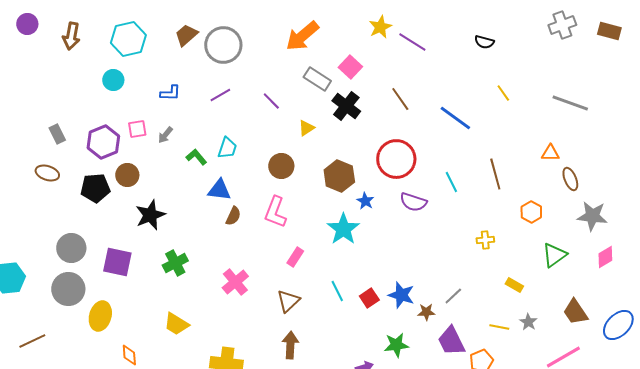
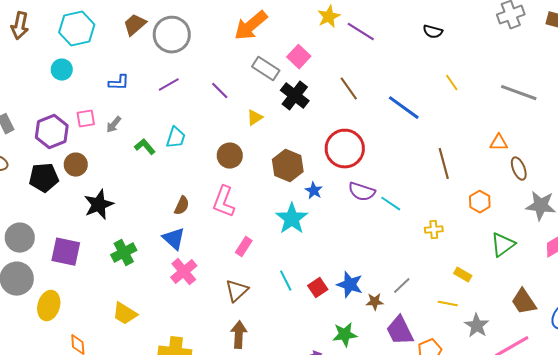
cyan line: (451, 182) -> (391, 204), moved, turned -30
blue triangle: (219, 190) -> (174, 239), moved, turned 35
gray star: (528, 322) -> (477, 326), moved, size x1.4
yellow line: (499, 327) -> (448, 304), moved

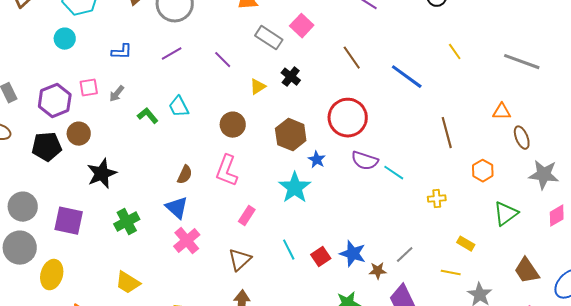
black cross: (295, 96) -> (291, 77), moved, size x0.7
cyan trapezoid: (176, 138) -> (179, 107), turned 135

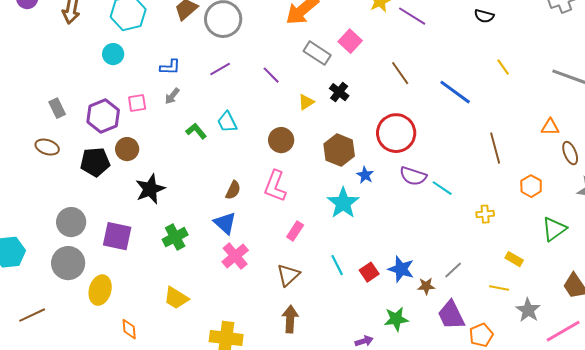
gray arrow: (117, 94) -> (172, 96), moved

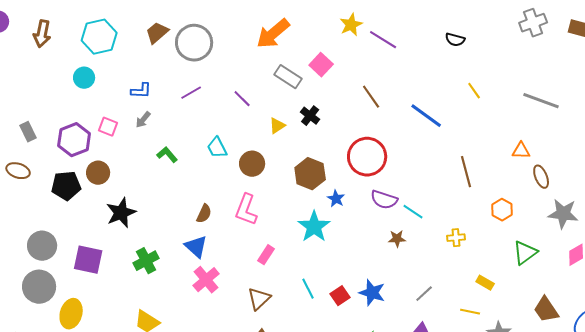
pink square: (137, 103) -> (108, 127), turned 30
cyan trapezoid: (227, 122) -> (217, 148), moved
brown star: (426, 286) -> (397, 239), moved

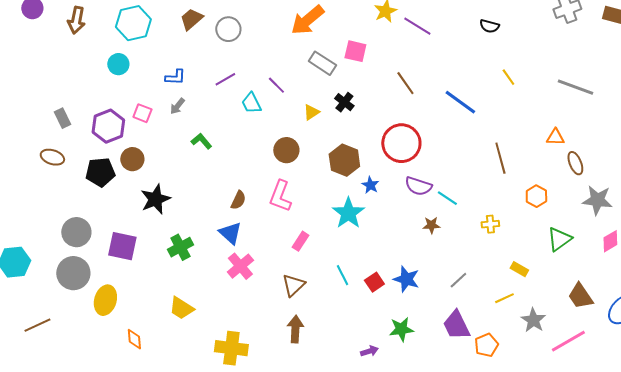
gray circle: (194, 43) -> (228, 29), size x0.7
pink square: (321, 65) -> (355, 51), turned -30
cyan trapezoid: (217, 148) -> (251, 103), moved
yellow line: (470, 312) -> (504, 298), turned -36

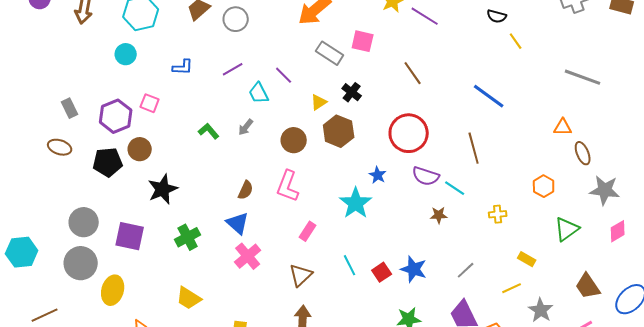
yellow line: (508, 77) -> (516, 41), moved
blue line: (460, 102) -> (489, 96), moved
gray arrow: (177, 106) -> (246, 127), moved
brown line: (500, 158) -> (474, 148), moved
brown hexagon: (344, 160) -> (339, 131), moved

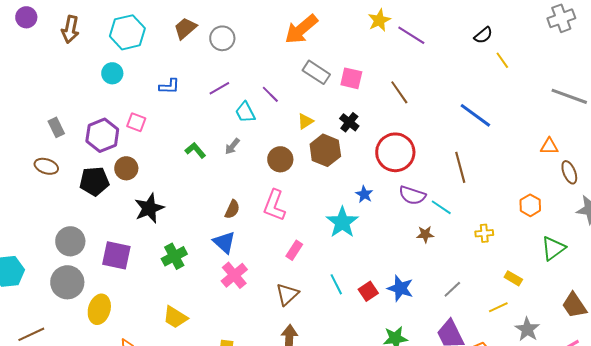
black semicircle: (497, 16) -> (483, 35), turned -54
pink square: (363, 41) -> (351, 78), moved
black cross: (352, 92) -> (349, 122), moved

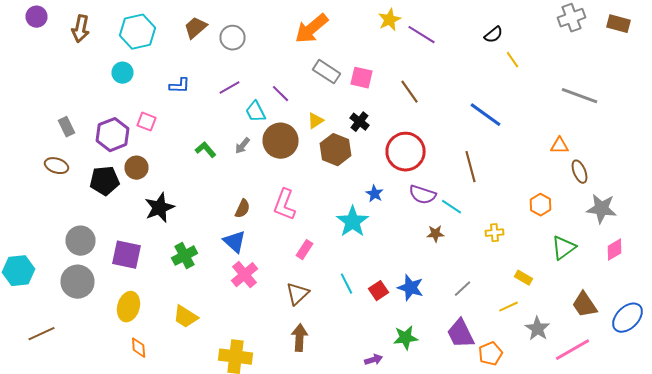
brown circle: (280, 159) -> (280, 141), moved, size x1.4
yellow ellipse: (99, 309) -> (128, 307), moved

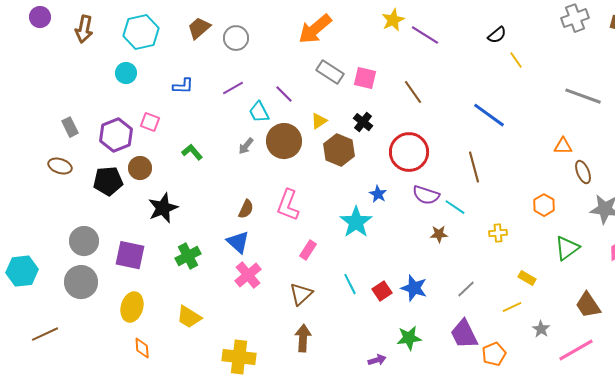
green L-shape: (206, 150) -> (192, 152), moved
gray star: (538, 329) -> (541, 329), size x0.7

